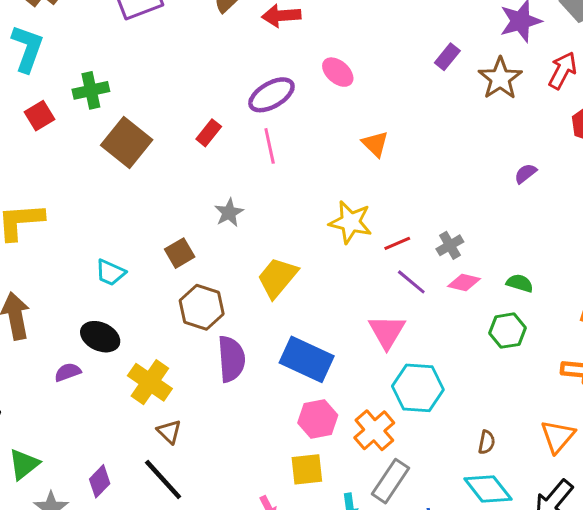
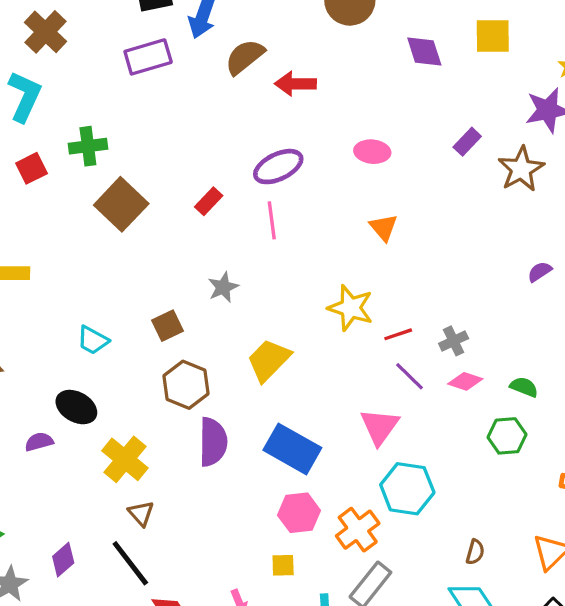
pink ellipse: (338, 72) -> (372, 152), moved, turned -40
yellow square: (307, 469) -> (283, 565), size x0.7

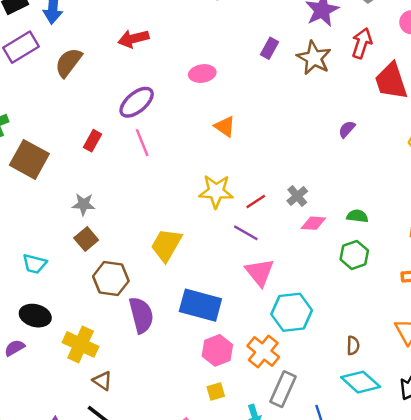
brown semicircle: (245, 57) -> (68, 62), moved
gray star: (223, 287) -> (84, 204), moved, turned -30
purple line: (410, 376) -> (246, 233), moved

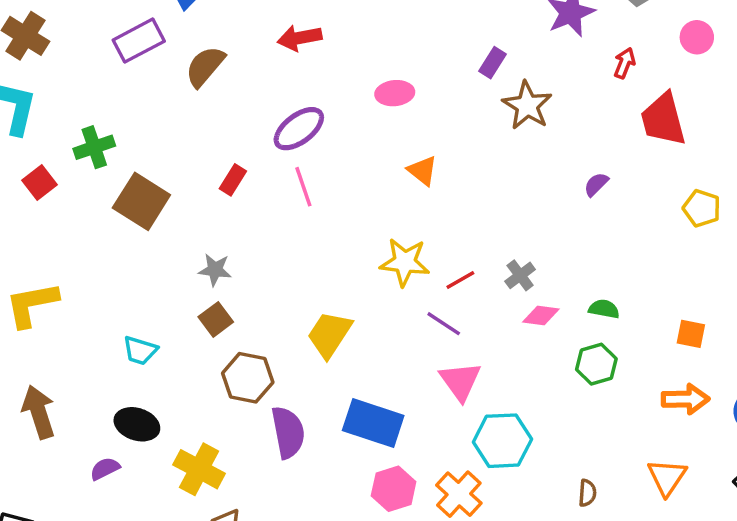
red arrow: (362, 43) -> (624, 63), size x0.7
brown star: (314, 58) -> (527, 105), moved

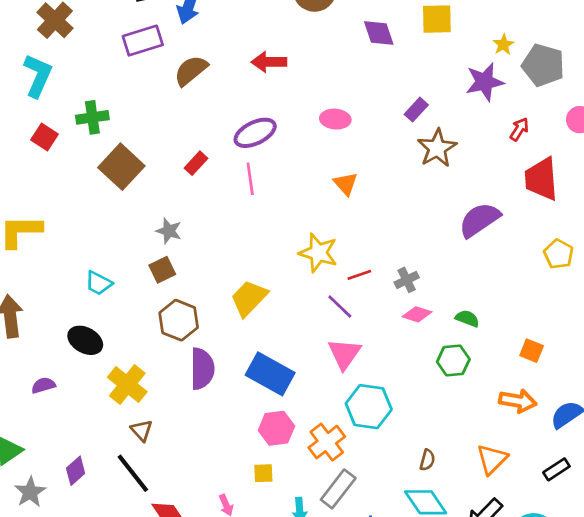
red square: (39, 182) -> (44, 137), turned -30
purple semicircle: (596, 184) -> (479, 220), size x2.0
purple semicircle: (105, 469) -> (43, 385), moved

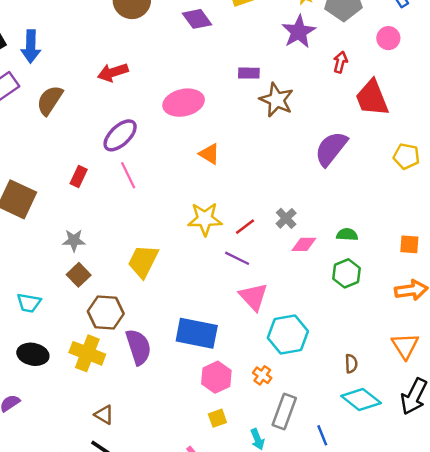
purple rectangle: (416, 110) -> (249, 73), turned 66
pink ellipse: (335, 119) -> (184, 103), size x1.5
yellow trapezoid: (249, 298) -> (143, 261), moved
yellow cross: (127, 385) -> (87, 353), moved
orange cross: (327, 442) -> (262, 375), size x0.6

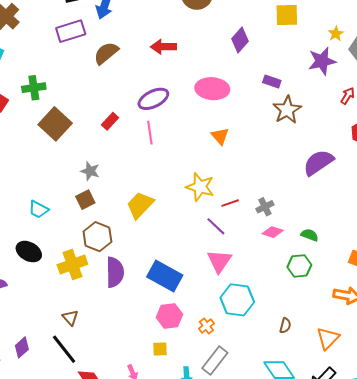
purple diamond: (197, 19) -> (240, 40), moved, turned 60
yellow cross: (87, 353) -> (72, 265), turned 32
brown semicircle: (351, 364) -> (285, 326), moved

